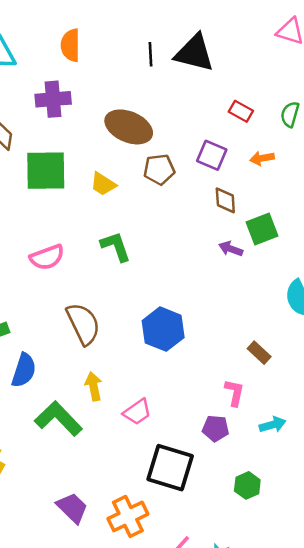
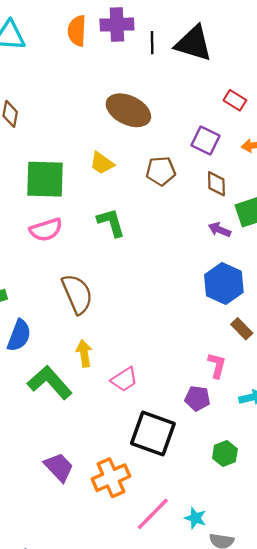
purple cross: (53, 99) -> (117, 25), moved
brown pentagon: (159, 169) -> (161, 171), moved
green square: (46, 171) -> (45, 179), moved
blue hexagon: (163, 329) -> (224, 283), moved

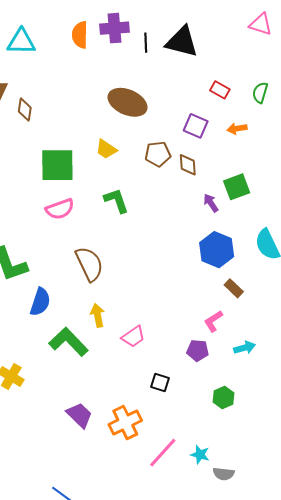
brown diamond: (216, 184) -> (188, 165), moved
purple arrow: (219, 230) -> (211, 203), turned 36
pink L-shape: (217, 365) -> (213, 321), turned -135
black square: (153, 433) -> (160, 383), size x0.5

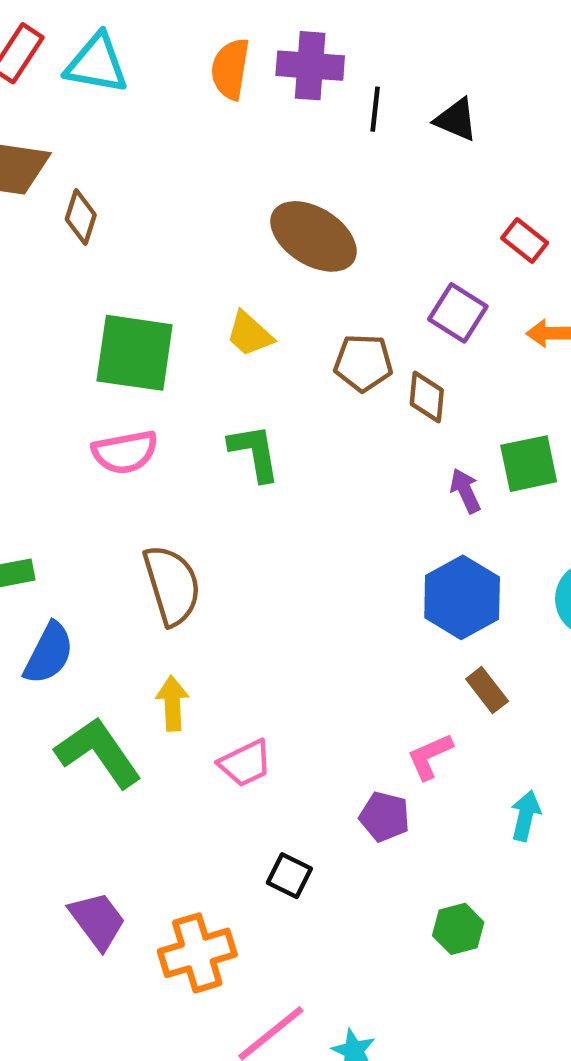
black triangle: (182, 42) -> (456, 120), size x0.6
cyan arrow: (245, 348) -> (526, 816), moved, turned -70
green hexagon: (223, 398) -> (458, 929), moved

